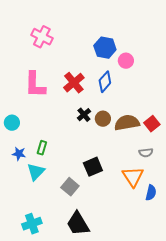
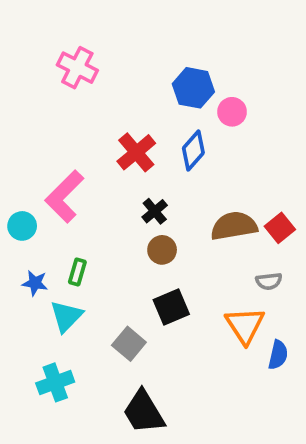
pink L-shape: (35, 85) -> (64, 196), moved, turned 44
brown circle: (103, 119) -> (162, 250), moved
cyan cross: (32, 224) -> (55, 382), moved

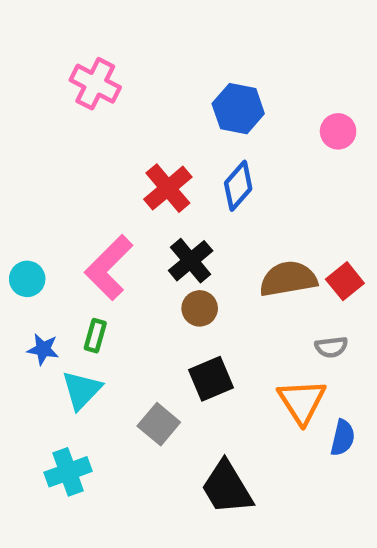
pink circle: (232, 112) -> (338, 131), moved
pink L-shape: (64, 196) -> (109, 268), moved
black cross: (155, 211) -> (191, 261), size x1.4
black trapezoid: (144, 412) -> (227, 488), moved

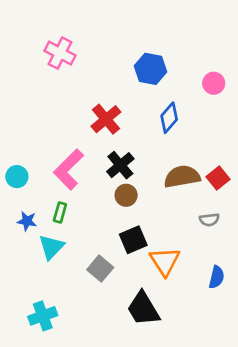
blue diamond: (238, 186) -> (169, 118), moved
orange triangle: (302, 401) -> (165, 261), moved
cyan cross: (68, 472) -> (43, 316), moved

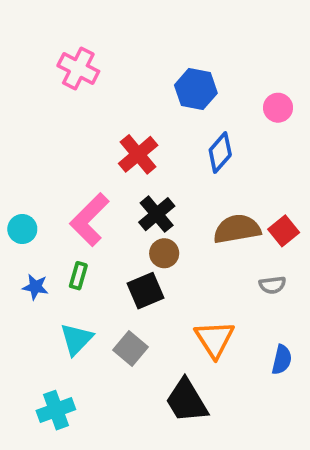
black square: (133, 240) -> (146, 291), moved
cyan triangle: (51, 247) -> (76, 339), moved

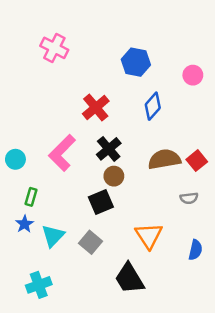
green rectangle: (78, 276) -> (31, 197), moved
blue star: (35, 287) -> (25, 224), moved, turned 30

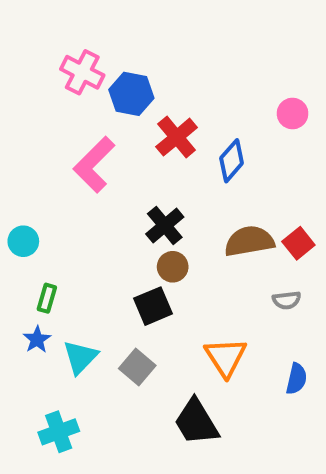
blue hexagon: (136, 62) -> (131, 94), moved
red cross: (96, 107) -> (177, 137), moved
pink L-shape: (62, 153) -> (94, 165), moved

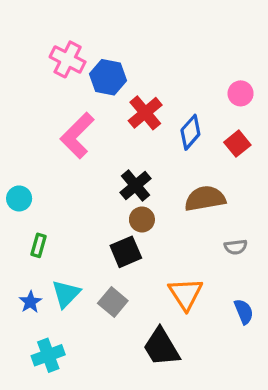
red square: (298, 243) -> (237, 144), moved
blue star: (37, 339) -> (30, 302), moved
blue semicircle: (296, 379) -> (244, 312), turned -35

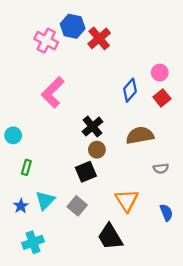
blue hexagon: (108, 77) -> (73, 26), moved
pink circle: (241, 93) -> (160, 73), moved
red cross: (145, 113) -> (99, 38), moved

